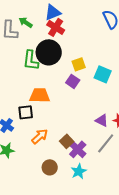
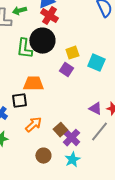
green arrow: (26, 22) -> (19, 11), turned -48

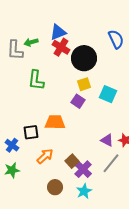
black circle: (42, 41) -> (84, 58), moved
orange trapezoid: (33, 84) -> (55, 122), moved

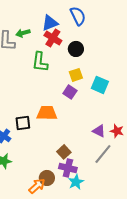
blue semicircle: (116, 39) -> (78, 16), moved
black circle: (84, 58) -> (76, 49), size x0.6
green L-shape: (36, 80) -> (40, 62), moved
orange arrow: (45, 156) -> (37, 186), moved
purple cross: (83, 169) -> (68, 168), moved, turned -30

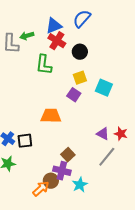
blue semicircle: (78, 16) -> (82, 19), turned -114
black square: (23, 123) -> (25, 141), moved
purple cross: (68, 168) -> (62, 171), moved

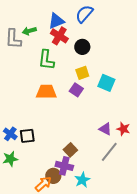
orange trapezoid: (51, 116) -> (46, 92), moved

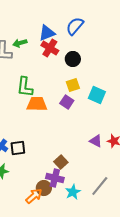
green L-shape: (46, 60) -> (25, 87), moved
gray line: (109, 152) -> (100, 186), moved

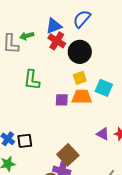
black circle: (73, 59) -> (80, 52), size x1.5
purple square: (67, 102) -> (62, 100), moved, turned -32
orange trapezoid: (37, 104) -> (82, 97), moved
brown square: (61, 162) -> (68, 155), size x1.5

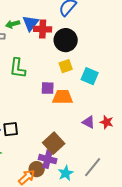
blue triangle: (54, 26) -> (31, 23), moved, turned -30
red cross: (57, 41) -> (43, 29), turned -30
orange trapezoid: (82, 97) -> (63, 97), moved

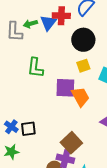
red cross: (43, 29) -> (61, 16), moved
purple square: (48, 88) -> (65, 88), size x1.5
orange trapezoid: (63, 97) -> (80, 97), turned 60

